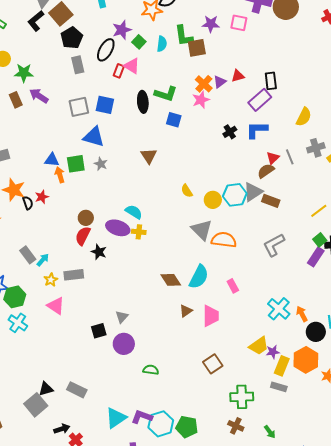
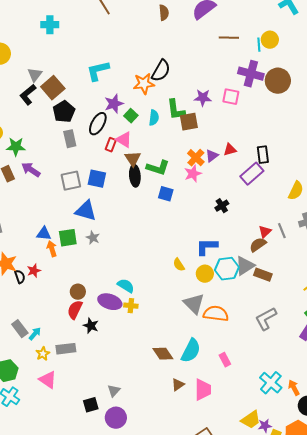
blue L-shape: (257, 130) -> (207, 247), moved
brown triangle: (149, 156) -> (133, 159), moved

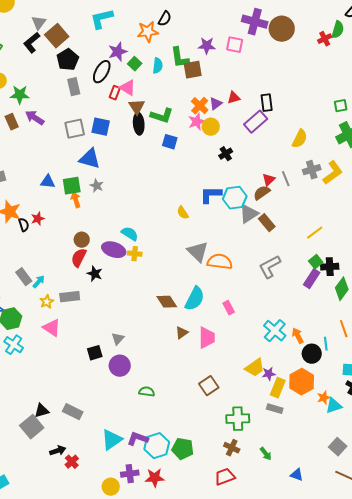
black semicircle: (161, 71) -> (165, 19), size x0.7
orange arrow: (52, 249) -> (76, 200), moved
cyan hexagon: (227, 269) -> (235, 198), moved
yellow circle: (205, 274) -> (211, 127), moved
brown rectangle: (263, 275) -> (267, 223), turned 30

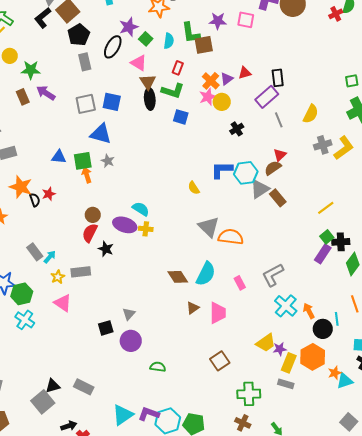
red rectangle: (115, 93) -> (178, 68), moved
gray line: (286, 179) -> (279, 120), moved
gray L-shape: (270, 267) -> (273, 275), moved

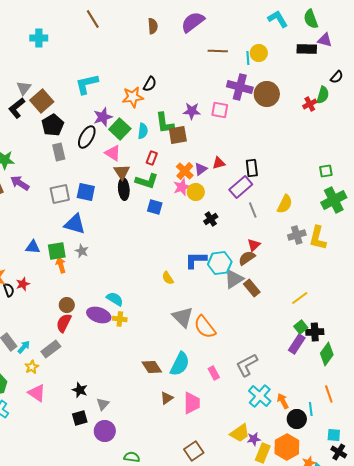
green square: (146, 39) -> (120, 129), size x1.5
yellow L-shape: (344, 148) -> (318, 238), turned 140
orange semicircle: (231, 237) -> (205, 327), turned -135
black star: (106, 249) -> (80, 390), moved
gray rectangle: (81, 272) -> (51, 349), moved, turned -30

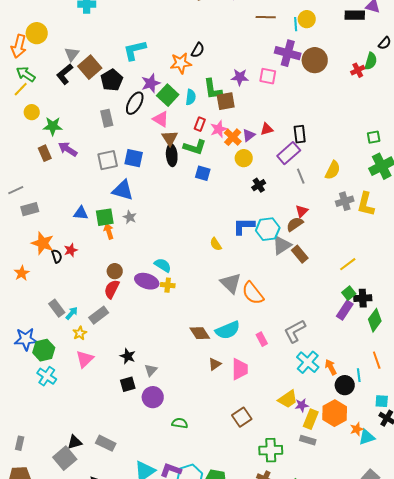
black pentagon: (53, 125) -> (112, 80), moved
pink star: (182, 187) -> (219, 129), moved
cyan semicircle: (180, 364) -> (228, 330), turned 40
pink triangle: (37, 393) -> (85, 359), turned 42

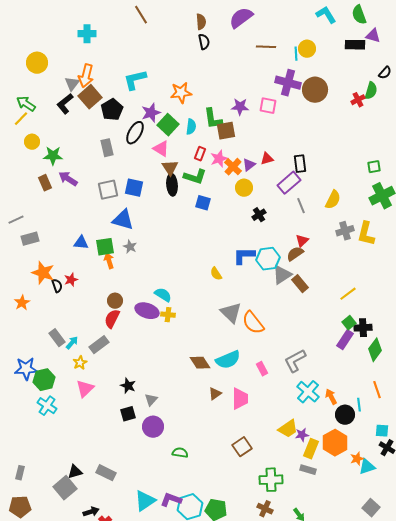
orange arrow: (19, 46) -> (86, 76), moved
black semicircle: (198, 50) -> (204, 42), moved, turned -42

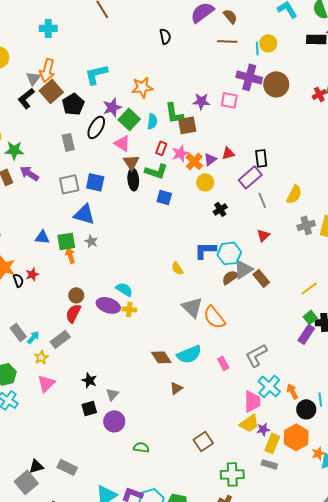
brown semicircle: (201, 22) -> (230, 16), moved, turned -35
brown semicircle: (295, 254) -> (230, 277), moved
pink trapezoid: (240, 399) -> (252, 401), moved

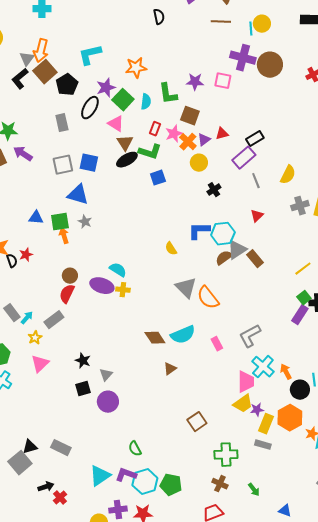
brown square: (187, 125) -> (190, 116), moved, turned 30
black rectangle: (261, 158) -> (255, 139), turned 66
black ellipse: (133, 179) -> (127, 160), turned 65
blue square: (164, 197) -> (158, 178), turned -35
green semicircle: (141, 447) -> (135, 449), moved, turned -126

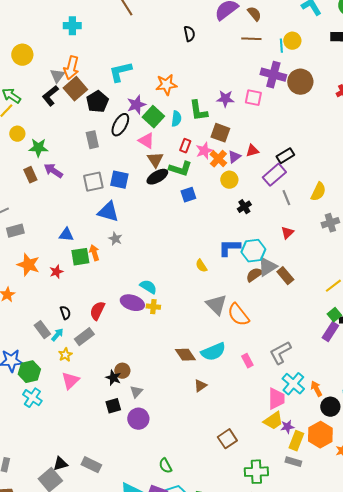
green square: (60, 222) -> (80, 257), moved
black semicircle: (12, 261) -> (65, 313), moved
brown circle: (70, 276) -> (122, 371), moved

